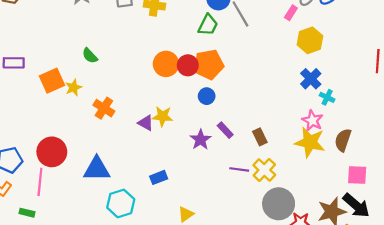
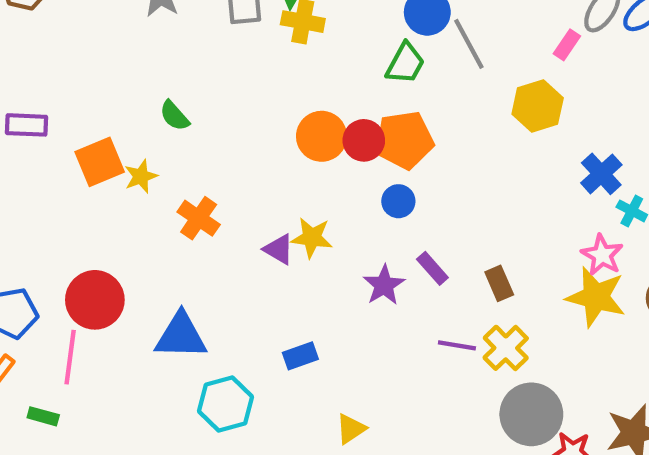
yellow hexagon: (310, 40) -> (538, 106), moved

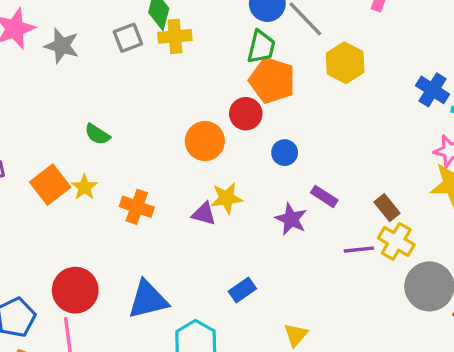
yellow hexagon: (538, 106) -> (345, 63), moved
orange circle: (322, 136) -> (205, 141), moved
orange pentagon: (404, 140) -> (272, 80), moved, turned -30
brown rectangle: (499, 283) -> (387, 208), moved

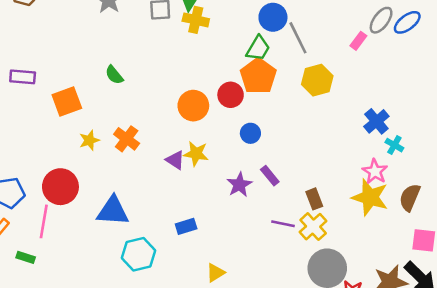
yellow star: (84, 187) -> (89, 140), moved

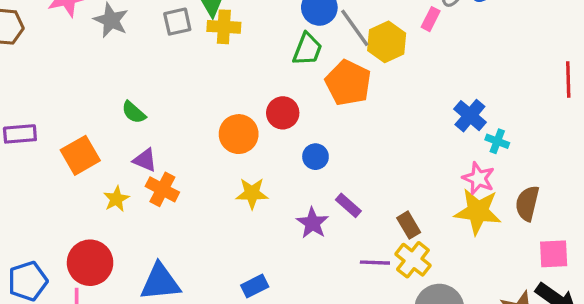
orange pentagon: (258, 76) -> (348, 83), moved
yellow hexagon: (317, 80) -> (387, 42), moved
purple triangle: (175, 160) -> (145, 160), moved

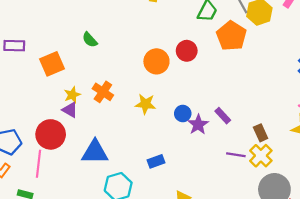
blue circle: (315, 157) -> (183, 114), moved
purple triangle: (145, 160) -> (70, 110), moved
yellow star: (252, 193) -> (145, 104), moved

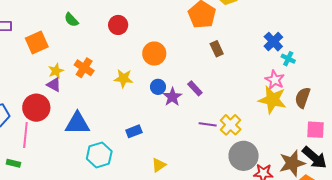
red circle: (187, 51) -> (118, 25), moved
orange circle: (156, 61) -> (154, 54), moved
brown rectangle: (261, 133) -> (217, 49), moved

